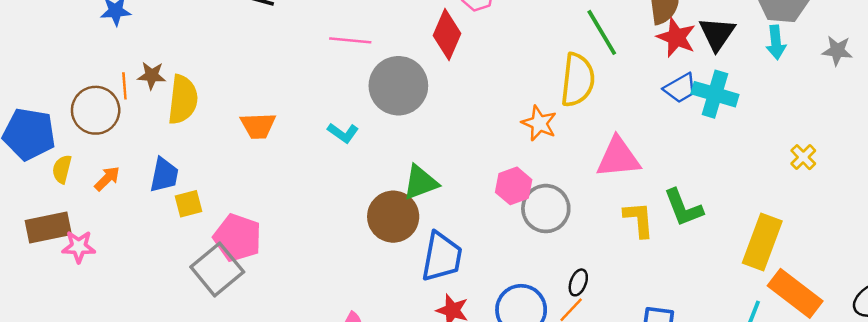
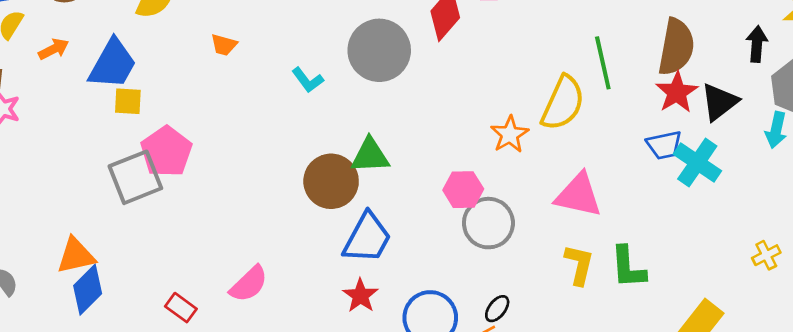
orange trapezoid: (258, 126) -> (224, 45), size x0.7
blue trapezoid: (164, 175) -> (113, 64), size x1.4

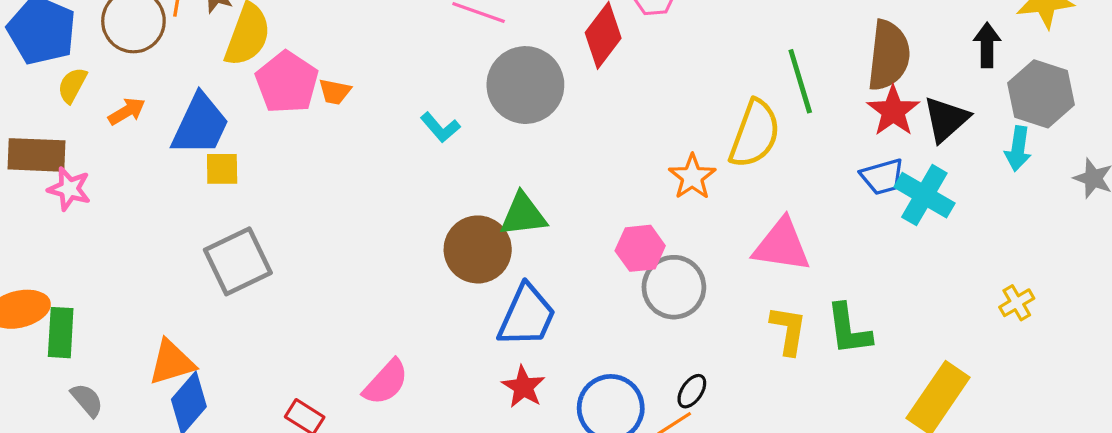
pink pentagon: (166, 152) -> (287, 82), moved

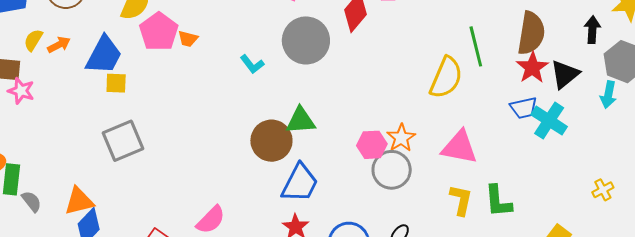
yellow semicircle: (72, 85) -> (33, 40), moved
orange star: (692, 177) -> (401, 138), moved
gray semicircle: (87, 400) -> (32, 201), moved

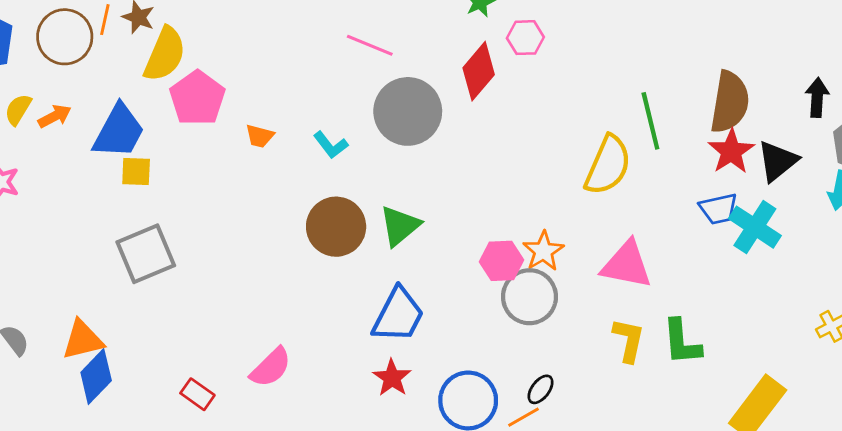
orange trapezoid: (188, 39) -> (260, 136), moved
green triangle: (301, 121) -> (400, 226), turned -36
brown circle: (271, 141) -> (336, 227), moved

